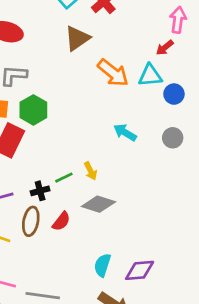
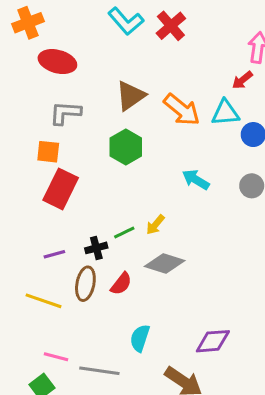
brown triangle: (77, 38) -> (130, 96), moved
green hexagon: (33, 110) -> (126, 147), moved
yellow arrow: (90, 171) -> (155, 225), turned 66
cyan semicircle: (102, 265) -> (140, 338), moved

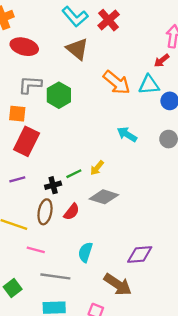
brown triangle: (130, 96) -> (77, 49), moved, turned -45
green hexagon: (126, 147) -> (59, 95), moved
purple line: (54, 254) -> (17, 179), moved
pink line: (56, 357) -> (36, 250), moved

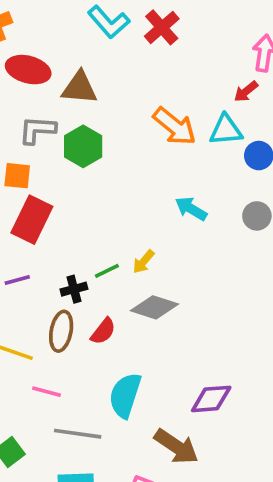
brown triangle: (77, 49) -> (79, 88), moved, turned -35
cyan semicircle: (85, 252) -> (125, 395), size x1.4

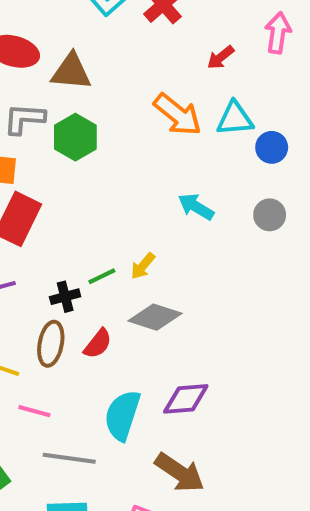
red arrow: (246, 92) -> (221, 57), moved
purple diamond: (211, 399) -> (186, 399), moved

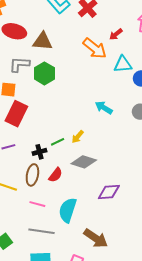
orange arrow: (178, 115) -> (95, 48), moved
purple diamond: (186, 399) -> (109, 192), moved
pink line: (34, 411) -> (37, 204), moved

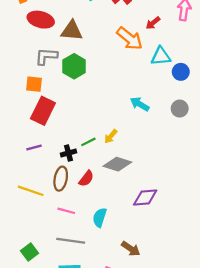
cyan semicircle: (68, 210) -> (100, 217), size x0.7
brown arrow: (96, 238) -> (131, 249), size x0.7

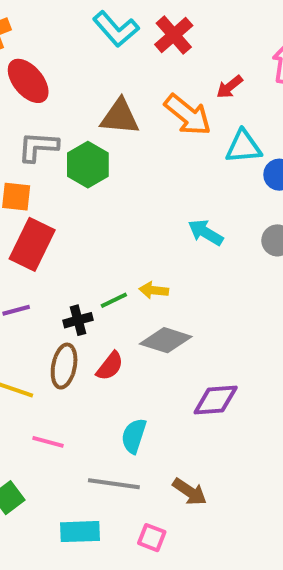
red ellipse: (41, 20) -> (28, 81), turned 35
brown triangle: (72, 31) -> (120, 117), moved
yellow arrow: (111, 136) -> (154, 290), turned 56
pink line: (66, 211) -> (48, 442), moved
gray line: (71, 241) -> (114, 484), moved

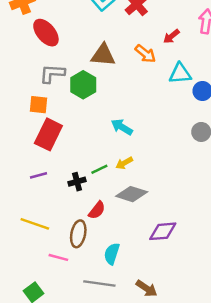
orange arrow: (188, 115) -> (145, 54), size x0.7
cyan arrow: (206, 232) -> (122, 127), moved
yellow arrow: (154, 290) -> (124, 163), turned -35
brown ellipse: (64, 366) -> (78, 234), moved

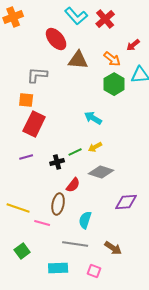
red ellipse: (46, 33) -> (56, 39), moved
green hexagon: (83, 85) -> (114, 84), moved
yellow line: (35, 224) -> (18, 208), moved

